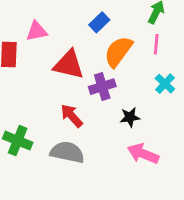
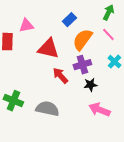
pink line: (156, 44) -> (108, 35), turned -48
purple cross: (102, 87) -> (82, 65), moved
red arrow: (72, 116) -> (60, 76), moved

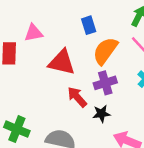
blue rectangle: (69, 20) -> (89, 25), turned -64
black star: (90, 85) -> (101, 114), moved

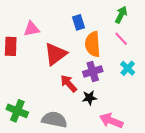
orange semicircle: (105, 51) -> (93, 44), turned -40
red triangle: (62, 62) -> (56, 54), turned -50

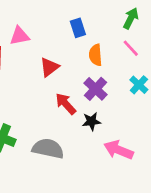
orange semicircle: (93, 44) -> (95, 55), size x0.7
red triangle: (56, 54) -> (49, 67), size x0.7
purple cross: (93, 72) -> (95, 89), turned -30

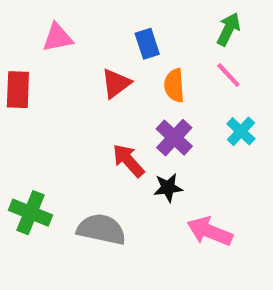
pink triangle: (20, 36) -> (58, 38), moved
red triangle: (49, 67) -> (116, 83), moved

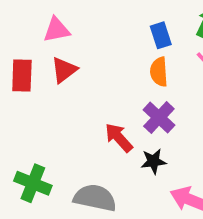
blue rectangle: (147, 44) -> (161, 35), moved
red triangle: (116, 83) -> (64, 70), moved

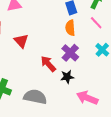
red triangle: (64, 70) -> (21, 41), moved, turned -35

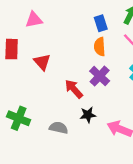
black star: (67, 77) -> (88, 115), moved
gray semicircle: (35, 97) -> (59, 128), size x0.7

